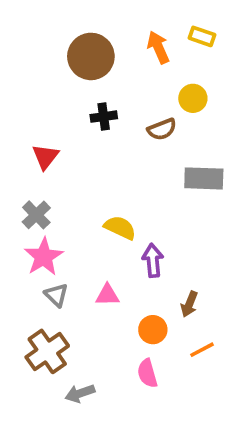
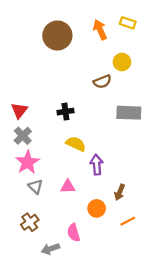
black cross: (104, 117) -> (65, 112), moved
red triangle: (45, 157) -> (19, 110), moved
brown cross: (47, 351) -> (30, 222), size x0.7
pink semicircle: (147, 373) -> (74, 233), moved

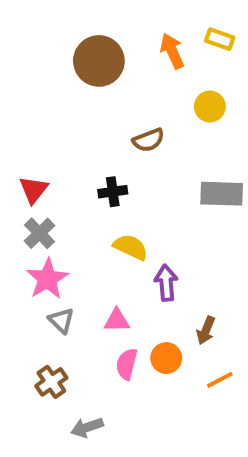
brown semicircle: (102, 82) -> (148, 140), moved
pink semicircle: (74, 233) -> (127, 364), moved, turned 30

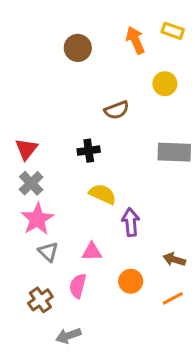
brown circle: (99, 61) -> (78, 48), size x0.7
brown arrow: (206, 330) -> (174, 259), moved, turned 85
pink semicircle: (127, 364) -> (78, 286), moved

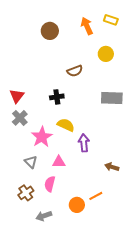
pink star: (37, 219) -> (42, 137), moved
orange circle: (131, 281) -> (77, 205), moved
orange line: (173, 298) -> (96, 196), moved

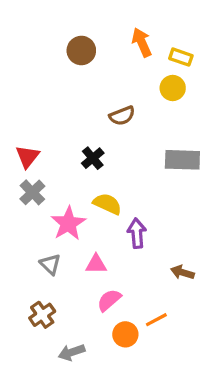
yellow rectangle: (111, 20) -> (181, 57), moved
black cross: (57, 97) -> (93, 158), turned -32
pink semicircle: (50, 184) -> (109, 300), moved, turned 35

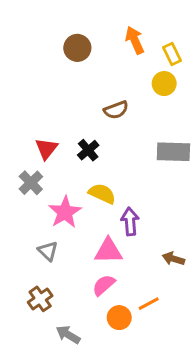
yellow rectangle: (181, 57) -> (172, 54), turned 45
red triangle: (27, 157) -> (46, 149), moved
pink triangle: (96, 264) -> (108, 251), moved, size x1.4
gray arrow: (72, 352) -> (68, 335), turned 50

